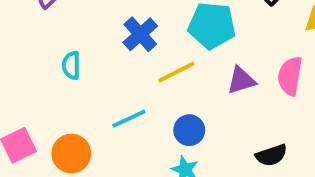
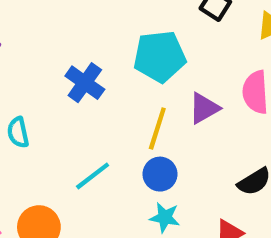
yellow line: (176, 72) -> (157, 128), moved, turned -33

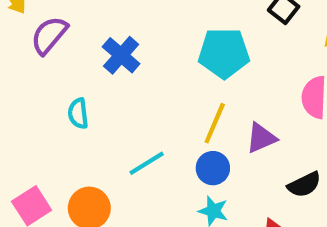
blue cross: (85, 83) -> (121, 55), moved
purple triangle: (204, 108) -> (261, 138), moved

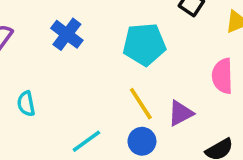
blue cross: (121, 55) -> (67, 34), moved
yellow line: (215, 123) -> (141, 104), turned -52

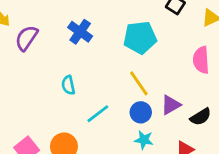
cyan semicircle: (26, 104) -> (68, 85), moved
purple triangle: (181, 113) -> (171, 105), moved

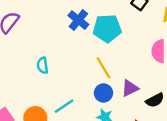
blue cross: (80, 32) -> (78, 20), moved
cyan line: (98, 114) -> (64, 106), moved

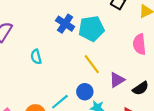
cyan semicircle: (43, 65) -> (36, 57), moved
blue circle: (103, 93) -> (85, 92), moved

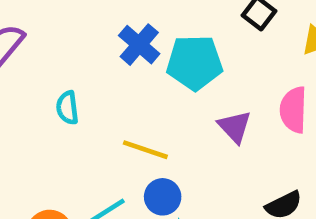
yellow line: (92, 64) -> (145, 150), moved, turned -42
purple triangle: (117, 80) -> (235, 127), moved, turned -49

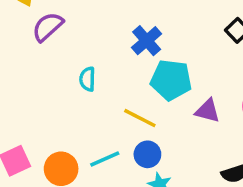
cyan pentagon: (195, 63) -> (171, 80), moved
purple triangle: (235, 127) -> (208, 111), turned -40

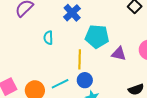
blue cross: (147, 41) -> (72, 13), moved
yellow line: (140, 118) -> (80, 59), turned 66

